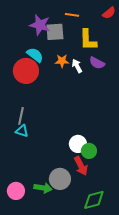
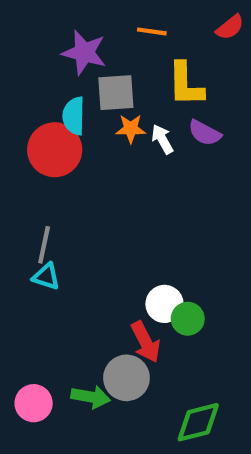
gray square: (55, 32) -> (116, 93), moved
cyan semicircle: (35, 55) -> (74, 116), turned -126
red arrow: (81, 166) -> (145, 342), moved

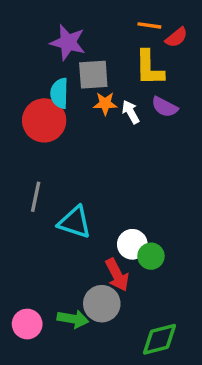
red semicircle: (230, 27) -> (176, 37), moved
orange line: (152, 31) -> (149, 25), moved
cyan triangle: (46, 276) -> (75, 222), moved, size x1.5

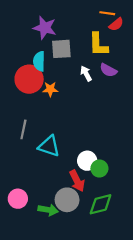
orange line: (149, 25) -> (107, 13), moved
orange star: (105, 103) -> (50, 89), moved
pink circle: (27, 324) -> (18, 199), moved
green diamond: (159, 339) -> (101, 204), moved

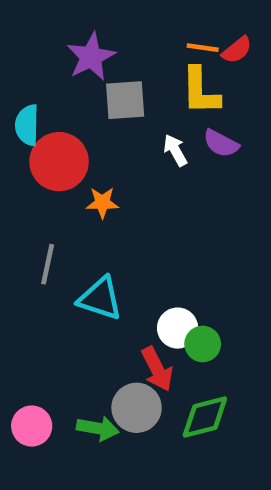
orange line: (107, 13) -> (203, 48), moved
purple star: (45, 28) -> (91, 57), turned 30
cyan semicircle: (39, 61) -> (27, 125), moved
orange star: (50, 89) -> (102, 203), moved
pink circle: (18, 199) -> (32, 426), moved

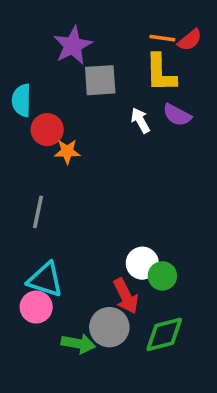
red circle: (59, 162) -> (47, 130), size x0.7
orange star: (102, 203) -> (67, 152), moved
cyan triangle: (100, 298) -> (45, 280), moved
pink circle: (32, 426) -> (36, 307), moved

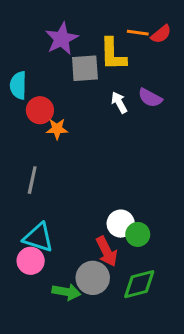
yellow L-shape: (161, 73) -> (113, 54), moved

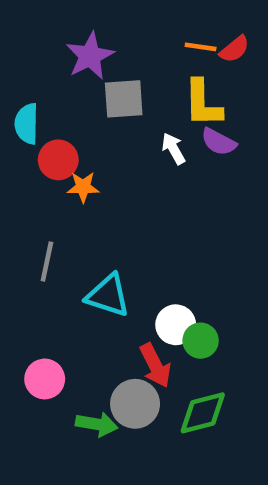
yellow L-shape: (113, 54) -> (203, 103), moved
cyan triangle: (38, 238) -> (108, 295), moved

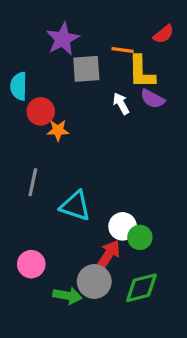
orange line: (201, 47) -> (123, 50), moved
red arrow: (155, 365) -> (108, 255), turned -120

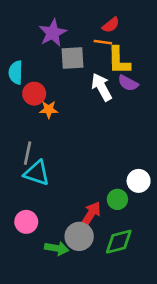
red semicircle: (164, 34) -> (111, 25), moved
white arrow: (121, 104) -> (102, 87), size x1.5
cyan triangle: (75, 206) -> (37, 173), moved
white circle: (123, 226) -> (139, 181), moved

